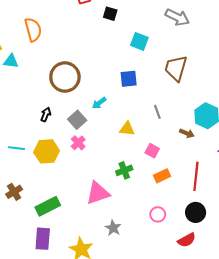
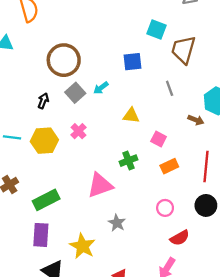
cyan square: (139, 41) -> (157, 30), moved
gray line: (157, 112) -> (170, 88), moved
gray square: (77, 120) -> (75, 93), moved
red semicircle: (187, 240) -> (180, 238), moved

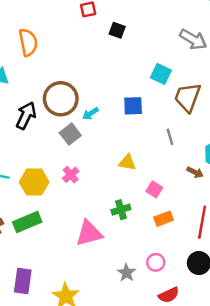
cyan arrow: (101, 88) -> (90, 114), moved
black arrow: (43, 101) -> (26, 116), moved, size x1.6
green rectangle: (46, 200) -> (27, 222), moved
gray star: (117, 223) -> (126, 273), moved

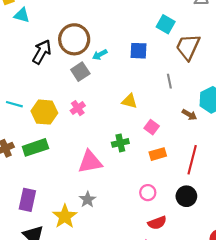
gray star: (126, 273) -> (88, 199), moved

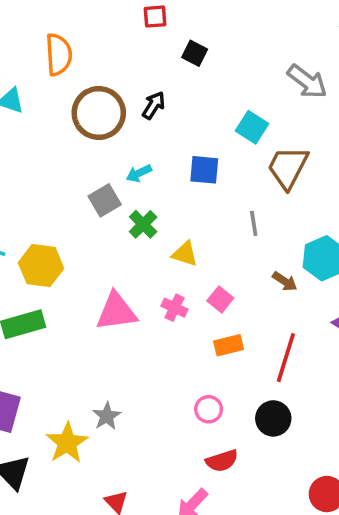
brown circle: (74, 39) -> (99, 113), moved
black arrow: (42, 52) -> (154, 105), moved, size x0.7
pink cross: (78, 108) -> (175, 308), moved, turned -32
green cross: (120, 143) -> (143, 224), moved, turned -35
pink triangle: (90, 162) -> (116, 312), moved

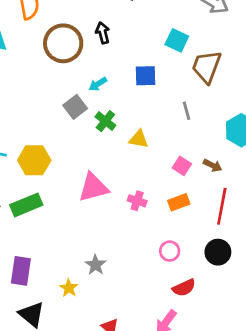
black arrow: (154, 105) -> (103, 33), turned -40
brown arrow: (285, 281) -> (213, 165), moved
pink square: (220, 299) -> (182, 166), moved
pink cross: (175, 308) -> (137, 201), moved
yellow star: (67, 443) -> (69, 288), size x0.6

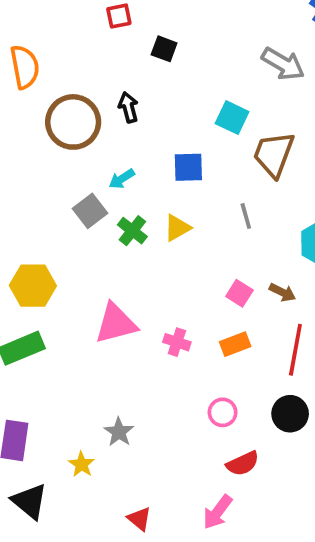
yellow triangle: (139, 139) -> (177, 228), moved, turned -40

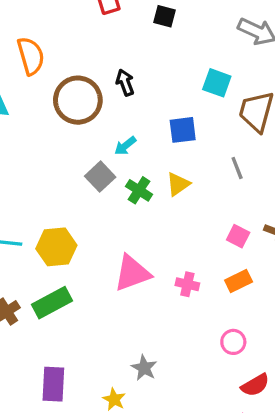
black square: (164, 49) -> (164, 16), moved

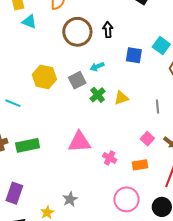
blue square: (183, 130) -> (134, 55), moved
gray line: (237, 168) -> (158, 107), moved
yellow hexagon: (56, 247) -> (44, 77), moved
pink circle: (233, 342) -> (126, 199), size x1.6

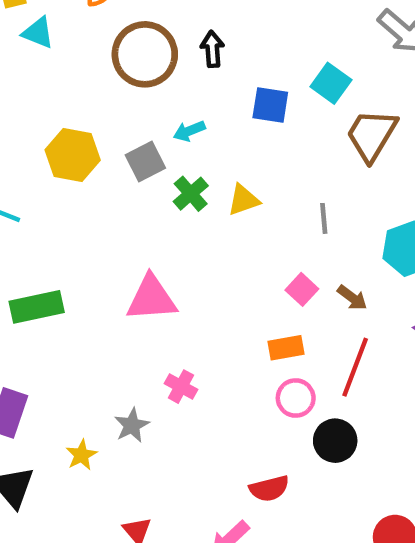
pink cross: (110, 158) -> (181, 387), moved
pink circle: (126, 199) -> (296, 398), moved, size x0.7

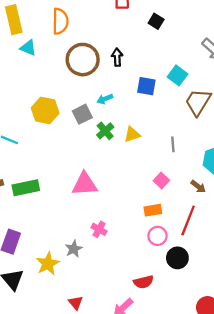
brown arrow: (352, 298) -> (198, 187), moved
yellow star: (81, 455) -> (48, 264), size x1.5

